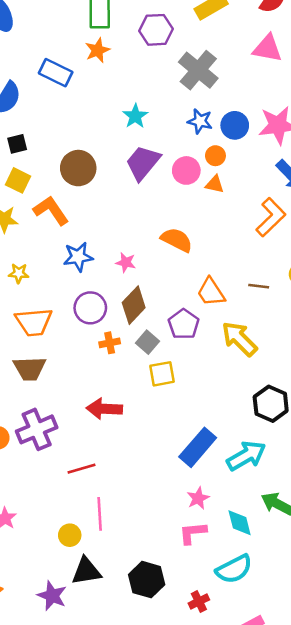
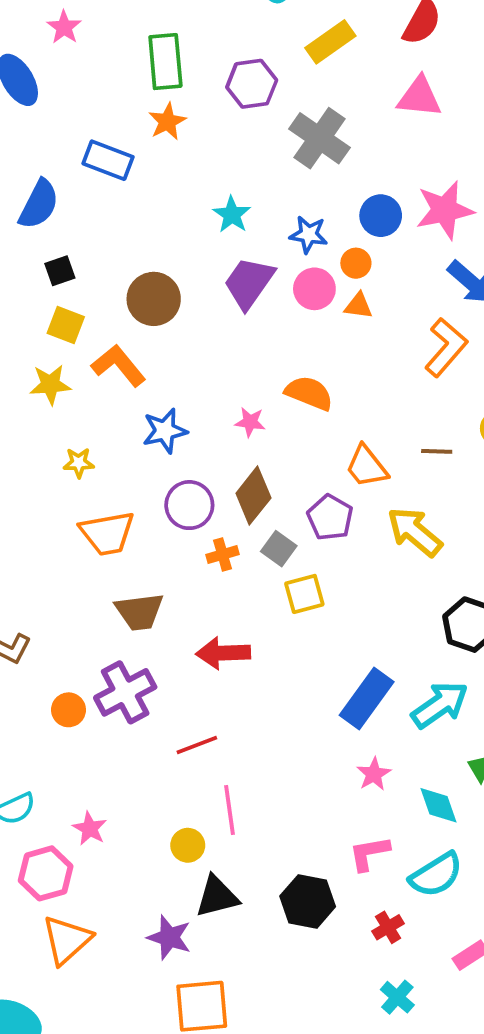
blue star: (200, 121) -> (309, 234), moved
pink star: (126, 262) -> (250, 422), moved
brown trapezoid: (30, 368) -> (139, 612), moved
pink L-shape: (193, 533) -> (369, 853), moved

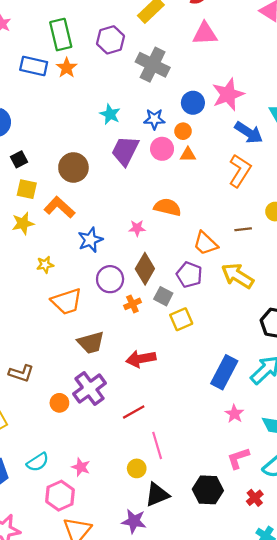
blue rectangle: (108, 160) -> (34, 66), moved

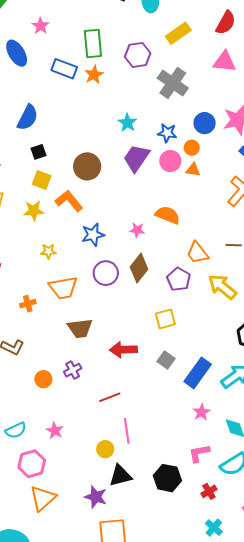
gray square: (163, 296) -> (166, 360), moved
orange cross: (132, 304) -> (28, 304), moved
purple cross: (90, 389) -> (73, 370), size x0.6
pink star: (81, 467) -> (55, 431), moved

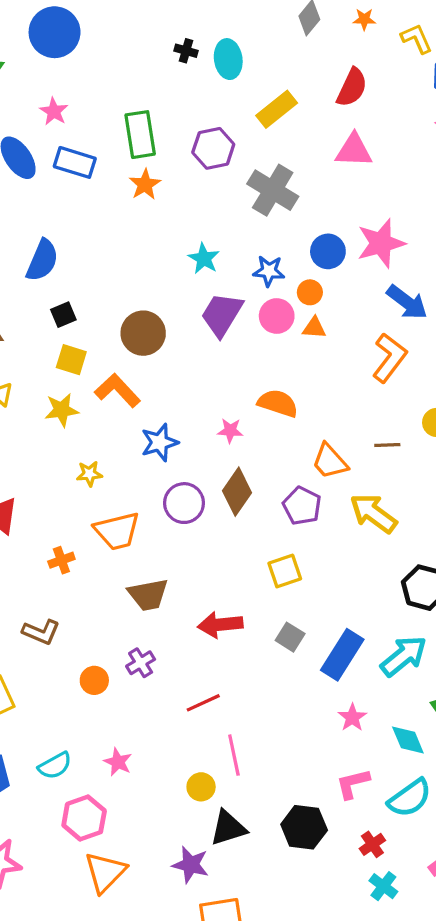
blue rectangle: (64, 69) -> (75, 162), moved
cyan cross: (214, 528) -> (383, 886), moved

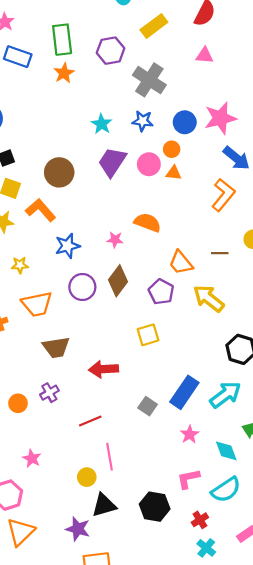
pink triangle: (354, 150) -> (205, 55), size x0.7
blue star: (269, 271) -> (143, 121), moved
gray square: (290, 637) -> (148, 406), moved

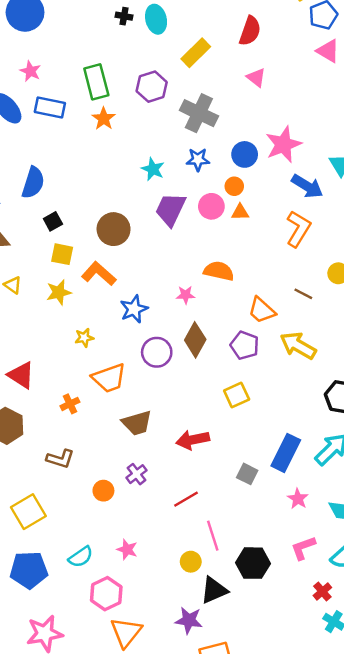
pink triangle: (205, 55) -> (256, 78), turned 42
brown line: (220, 253) -> (303, 294), turned 35
black hexagon: (155, 507) -> (253, 563), moved

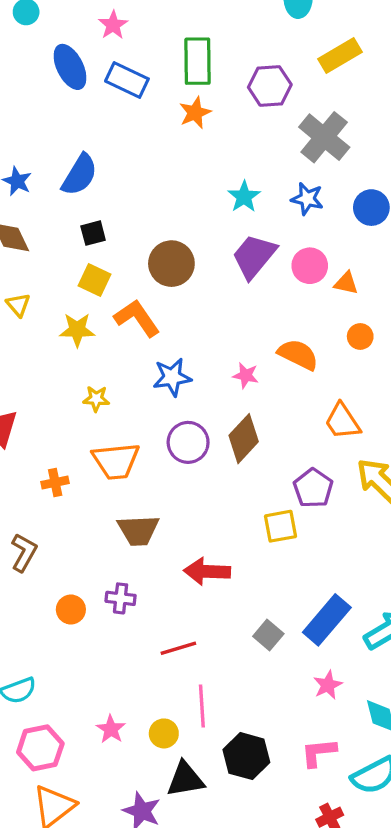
orange circle: (234, 186) -> (360, 336), moved
purple pentagon: (245, 345) -> (313, 488), moved
brown L-shape: (60, 459) -> (24, 552), turned -92
purple cross: (136, 474) -> (121, 598), turned 30
pink star: (127, 550) -> (111, 729), moved

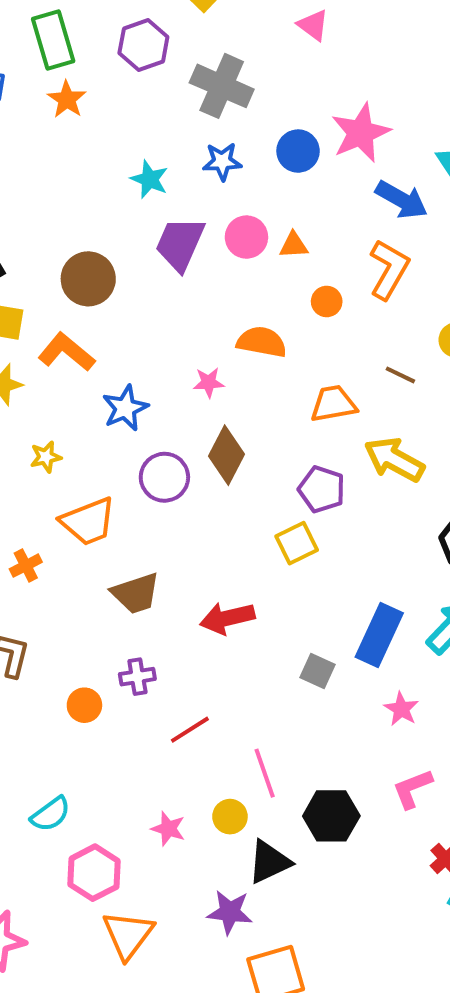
orange trapezoid: (342, 421) -> (333, 404), turned 129
red line: (178, 648) -> (190, 730), moved

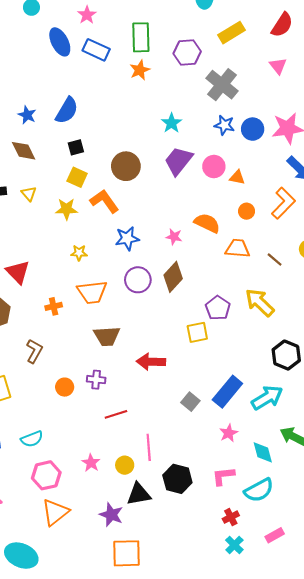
blue star: (222, 161) -> (224, 125), moved
orange trapezoid: (333, 404) -> (238, 248), moved

